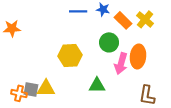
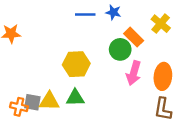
orange rectangle: (123, 20) -> (134, 37), moved
orange ellipse: (138, 56) -> (163, 76), moved
green triangle: (97, 85) -> (75, 98), moved

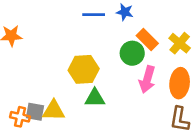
yellow cross: (161, 24) -> (180, 43), moved
green triangle: (75, 98) -> (95, 98), moved

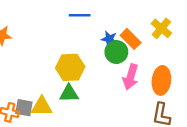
blue star: (125, 12) -> (109, 39), moved
yellow cross: (180, 43) -> (161, 28), moved
green triangle: (95, 98) -> (69, 93), moved

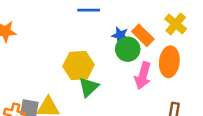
orange ellipse: (161, 80) -> (169, 62), moved
green triangle: (69, 93) -> (89, 87), moved, turned -42

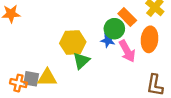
blue star: (120, 35) -> (108, 40), moved
pink arrow: (143, 76) -> (127, 51), turned -45

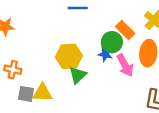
orange cross: (18, 83) -> (13, 70), moved

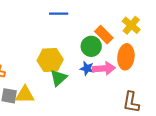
blue star: (105, 54) -> (87, 68), moved
pink arrow: (125, 65) -> (104, 68), turned -65

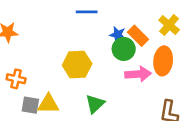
blue star: (87, 68) -> (118, 35), moved
green triangle: (59, 78) -> (95, 104), moved

